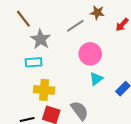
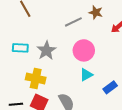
gray star: (41, 39) -> (46, 51), moved
cyan rectangle: (34, 62) -> (20, 48), moved

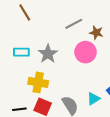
brown star: (96, 12) -> (96, 33), moved
cyan triangle: (86, 75) -> (93, 99), moved

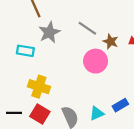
gray line: (74, 24) -> (87, 28), turned 54
gray star: (48, 54) -> (49, 32), moved

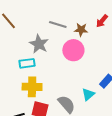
gray star: (49, 32) -> (39, 44), moved
cyan rectangle: (25, 51) -> (27, 63), moved

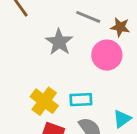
cyan rectangle: (27, 63) -> (81, 100), moved
yellow cross: (32, 87) -> (44, 101), turned 30

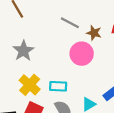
gray star: (59, 42) -> (23, 51), moved

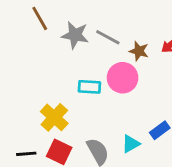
gray star: (23, 51) -> (75, 35), moved, turned -30
cyan rectangle: (58, 86) -> (89, 87), moved

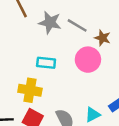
cyan rectangle: (89, 87) -> (46, 63), moved
yellow cross: (54, 117) -> (30, 90), turned -35

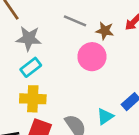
gray star: (50, 22) -> (29, 38), moved
cyan rectangle: (46, 63) -> (31, 67), moved, turned -36

